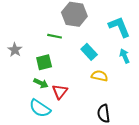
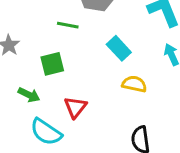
green arrow: (41, 83) -> (29, 95), moved

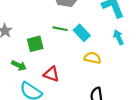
green line: (68, 25) -> (60, 29), moved
red triangle: (75, 107) -> (51, 74), turned -49

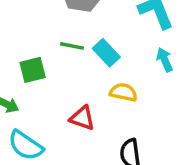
red triangle: (51, 74) -> (82, 118), moved

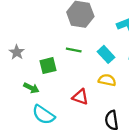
cyan rectangle: (106, 53) -> (106, 54), moved

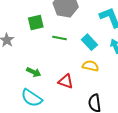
green square: (48, 66) -> (36, 23), moved
green arrow: (31, 88) -> (34, 72), moved

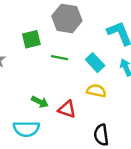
green arrow: (34, 72) -> (40, 102), moved
cyan semicircle: (32, 98) -> (26, 129), turned -35

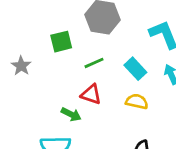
green line: (60, 58) -> (94, 63), turned -35
red triangle: (67, 109) -> (91, 94), moved

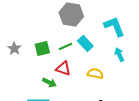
green square: (61, 42) -> (42, 48), moved
cyan rectangle: (135, 69) -> (85, 44), moved

